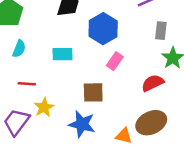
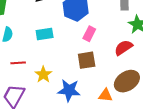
brown square: (93, 92) -> (87, 60), moved
yellow star: (44, 107) -> (43, 74), moved

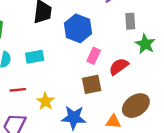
cyan rectangle: (45, 34) -> (35, 57), moved
red semicircle: (123, 48) -> (119, 67), moved

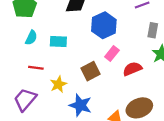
brown square: (92, 84) -> (90, 71), moved, turned -30

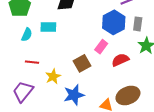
blue hexagon: (104, 25) -> (114, 22), moved
cyan rectangle: (58, 42) -> (48, 27), moved
blue star: (80, 105) -> (74, 95), turned -30

